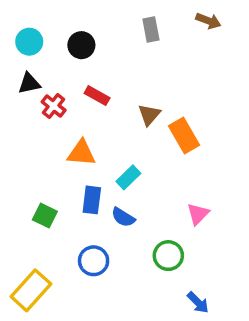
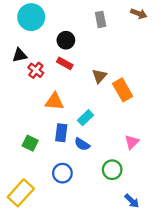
cyan circle: (29, 42) -> (31, 17), moved, size x1.5
black circle: (81, 45) -> (66, 40), moved

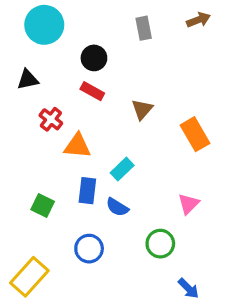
brown arrow: (139, 14) -> (198, 20), turned -42
red cross: (36, 70) -> (51, 119), moved
orange rectangle: (123, 90) -> (195, 134), moved

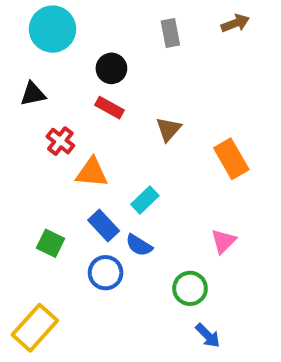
blue rectangle: (87, 191) -> (104, 226), turned -50
blue circle: (89, 249) -> (106, 273), moved
blue arrow: (188, 288) -> (208, 336), moved

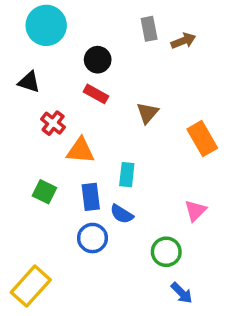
brown arrow: (235, 23) -> (183, 41), moved
black triangle: (33, 94) -> (29, 82), turned 30
cyan rectangle: (145, 200) -> (127, 175), turned -40
blue rectangle: (104, 226) -> (91, 197), turned 36
green square: (51, 243) -> (44, 192), moved

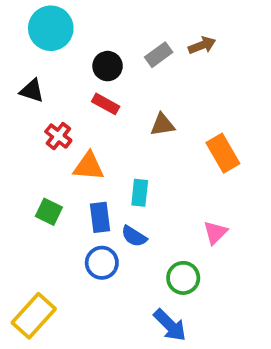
gray rectangle: (149, 29) -> (159, 55), moved, turned 65
brown triangle: (147, 113) -> (162, 125), turned 40
blue arrow: (182, 293) -> (170, 325), moved, size x1.4

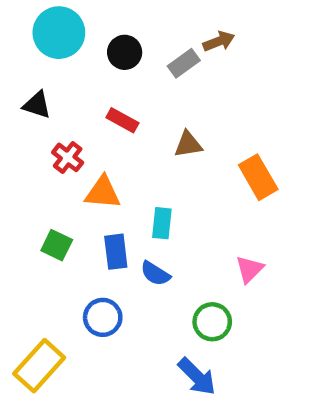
brown arrow: (202, 45) -> (219, 41), moved
black circle: (108, 66) -> (125, 52), moved
blue circle: (102, 263) -> (103, 317), moved

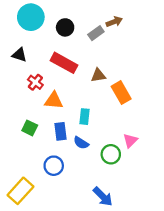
red rectangle: (122, 120) -> (64, 63), size x1.6
orange rectangle: (258, 177) -> (121, 93), moved
green circle: (212, 322) -> (111, 154), moved

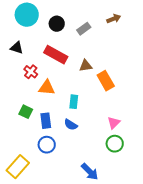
brown arrow: (114, 22) -> (114, 19), moved
blue rectangle: (61, 131) -> (46, 121), moved
green circle: (111, 154) -> (115, 144), moved

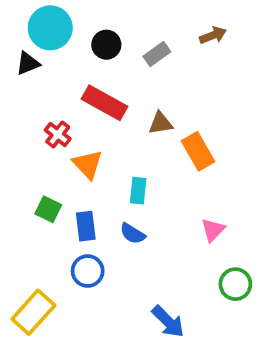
black triangle: (17, 48) -> (28, 63), moved, turned -40
orange triangle: (47, 88) -> (88, 164), turned 42
green circle: (115, 144) -> (235, 284), moved

